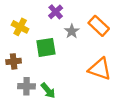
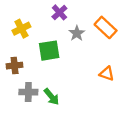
yellow cross: (20, 27) -> (21, 29), turned 35
orange triangle: (100, 69) -> (107, 74), size x0.6

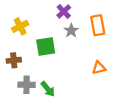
purple cross: (59, 12) -> (64, 11), moved
orange rectangle: (106, 27) -> (98, 25), turned 36
orange triangle: (107, 74) -> (99, 68), turned -32

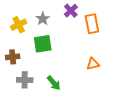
purple cross: (64, 11) -> (71, 11), moved
gray star: (71, 31) -> (43, 19), moved
green arrow: (48, 89) -> (54, 83), moved

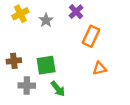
orange rectangle: (92, 24) -> (91, 36), moved, turned 36
yellow cross: (19, 25) -> (20, 14), moved
green square: (43, 44) -> (46, 65), moved

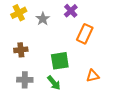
brown cross: (14, 61) -> (21, 50), moved
green square: (46, 65) -> (60, 61), moved
orange triangle: (100, 68) -> (93, 76), moved

